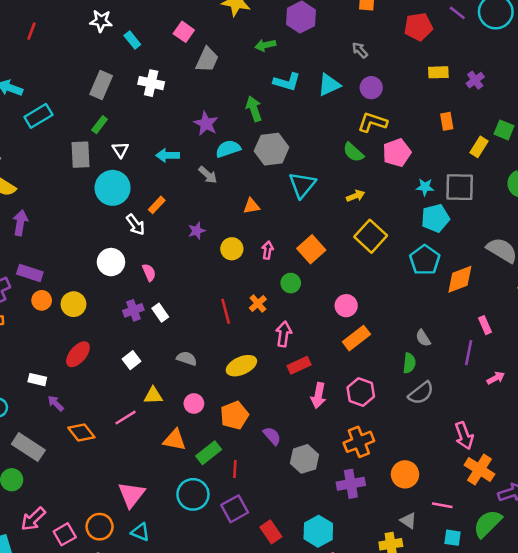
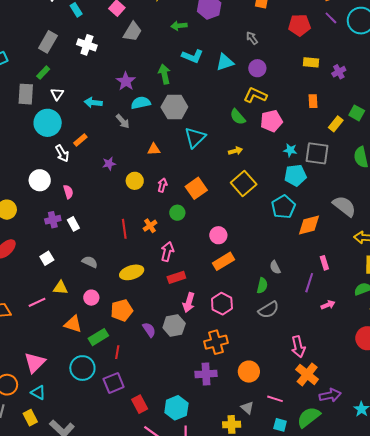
gray hexagon: (304, 459) -> (174, 326), moved

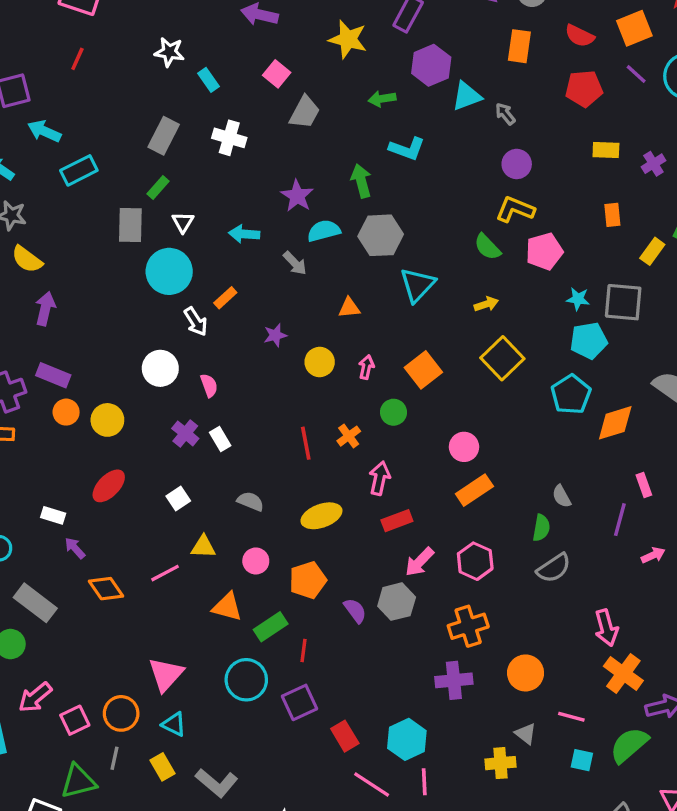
cyan triangle: (225, 62) -> (467, 96), moved
purple cross: (53, 220) -> (185, 433), turned -35
pink arrow: (189, 302) -> (419, 562), turned 30

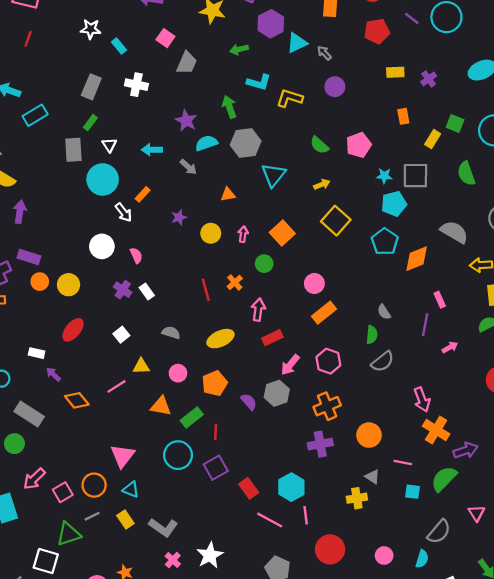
yellow L-shape: (515, 209) -> (290, 98), moved
gray line: (115, 758) -> (92, 516), turned 56

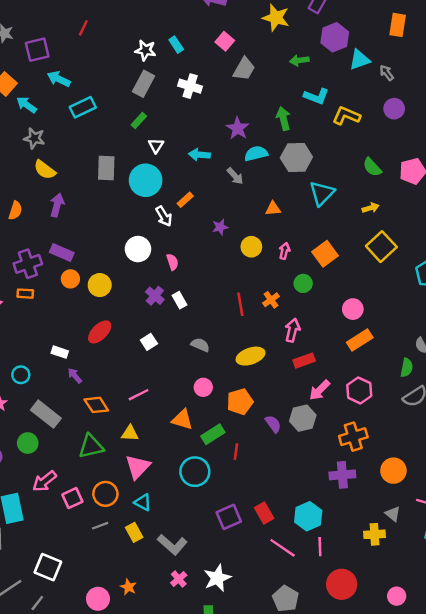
white star: (91, 29) -> (145, 50), moved
gray rectangle: (73, 150) -> (106, 168), moved
yellow triangle: (141, 366) -> (130, 433), moved
purple square: (216, 468) -> (229, 517), moved
green triangle: (68, 534) -> (91, 446), moved

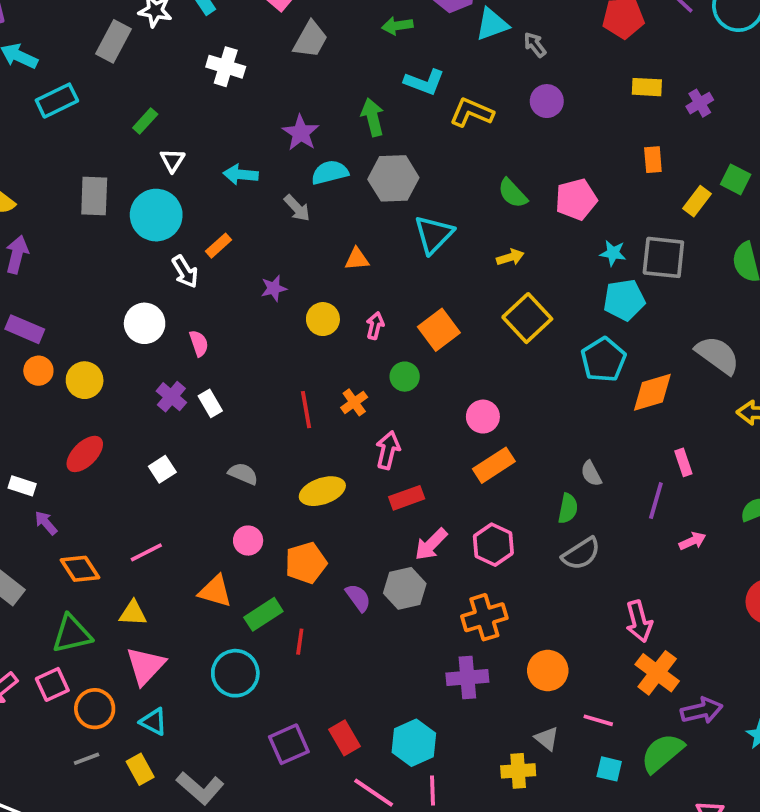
gray rectangle: (144, 84) -> (113, 41), moved
pink square: (72, 498) -> (52, 684), moved

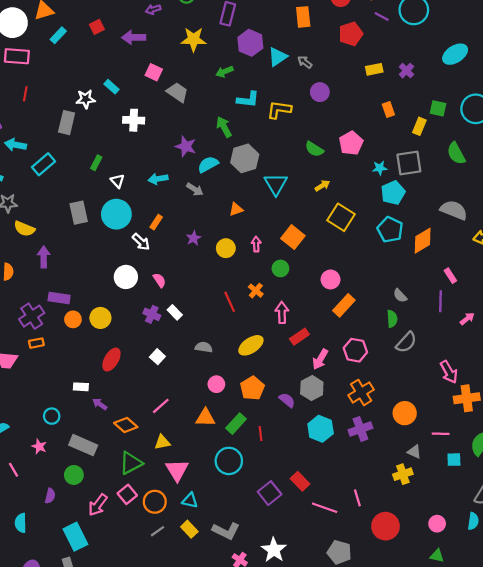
gray trapezoid: (310, 39) -> (177, 92), turned -70
orange cross: (657, 673) -> (467, 398), turned -30
cyan hexagon: (414, 743) -> (321, 429), moved

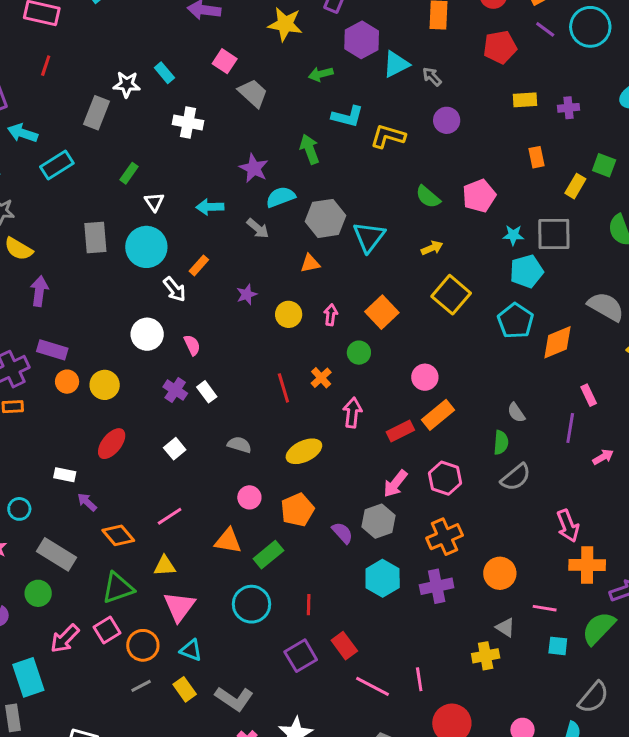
purple cross: (406, 71) -> (569, 108), turned 32
gray hexagon: (245, 158) -> (326, 218), moved
red rectangle: (299, 337) -> (400, 431), moved
red line: (260, 434) -> (309, 605), moved

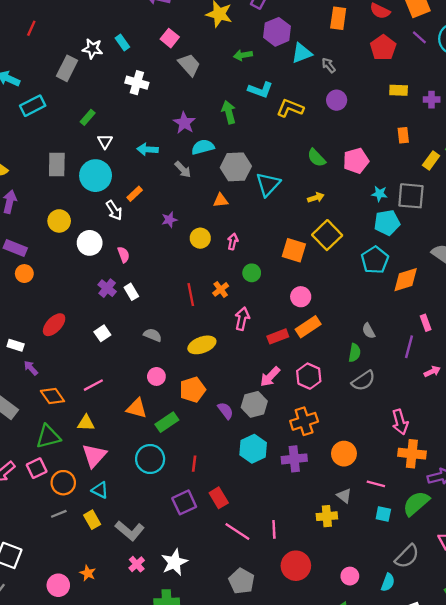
red pentagon: (500, 47) -> (383, 48), turned -30
orange square: (382, 312) -> (294, 250), moved, turned -35
yellow circle: (105, 385) -> (59, 221), moved

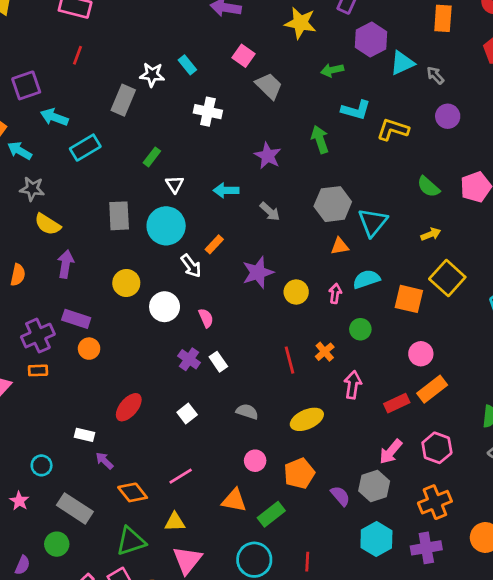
cyan semicircle: (203, 147) -> (366, 279), moved
orange triangle: (221, 200) -> (340, 246), moved
purple star: (169, 220) -> (258, 272), size x1.6

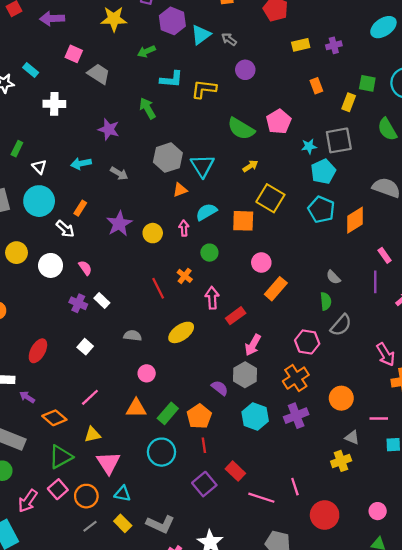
green semicircle: (428, 187) -> (241, 129), size x1.4
red rectangle: (397, 403) -> (236, 316), moved
pink hexagon: (437, 448) -> (307, 342), moved
orange pentagon: (299, 473) -> (199, 416), moved

